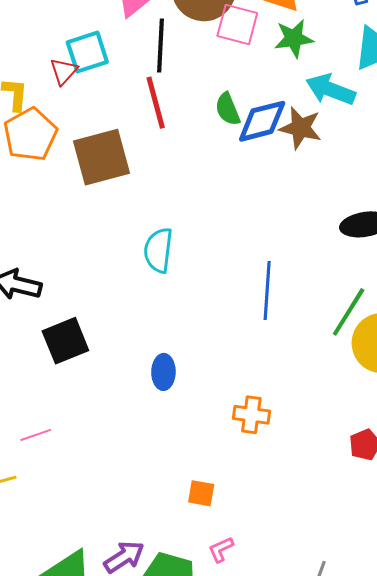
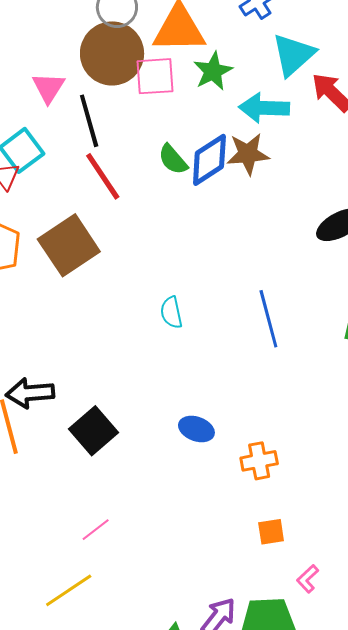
cyan semicircle: (158, 250) -> (171, 312), moved, size x0.7
blue ellipse: (163, 372) -> (196, 429), turned -52
orange cross: (251, 415) -> (259, 461), moved

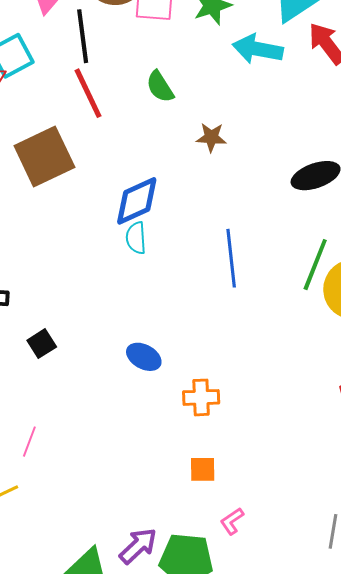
brown star: (248, 154) -> (211, 137), moved, size x0.7
blue diamond: (209, 160) -> (137, 201), moved
black square: (94, 431) -> (42, 344), size x0.6
pink line: (96, 530) -> (29, 442), turned -40

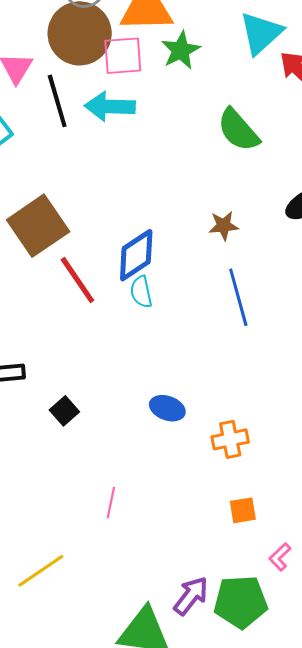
cyan arrow: (258, 49) -> (110, 106), moved
green semicircle: (160, 87) -> (238, 130), moved, size x1.4
red line: (88, 93) -> (77, 280), moved
brown star: (211, 137) -> (224, 226), moved
pink line: (29, 442) -> (111, 503), moved

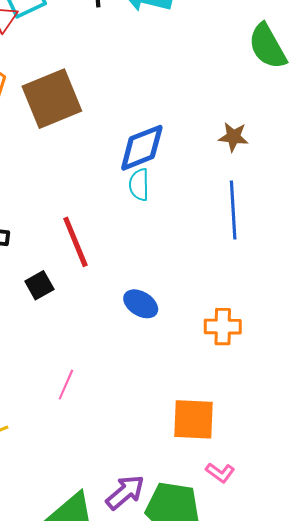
red line: (77, 280) -> (75, 242), moved
orange cross: (230, 439) -> (223, 327), moved
orange square: (243, 510) -> (194, 419), size x1.6
pink L-shape: (280, 557) -> (220, 473), turned -112

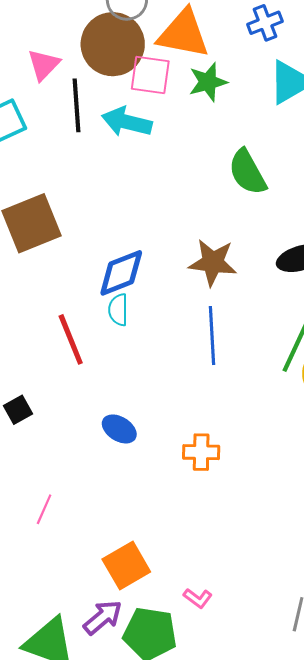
brown star: (233, 137) -> (213, 262), size x1.6
red line: (75, 242) -> (71, 339), moved
orange square: (194, 419) -> (126, 566), moved, turned -33

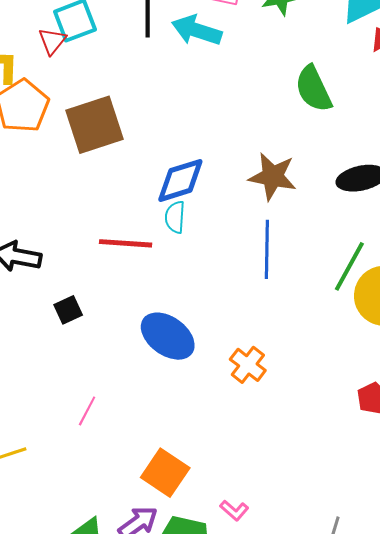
red line: (71, 339) -> (126, 243), turned -68
blue ellipse: (119, 429) -> (168, 336), size x1.6
orange cross: (201, 452) -> (248, 365), turned 33
orange square: (126, 566) -> (165, 473), turned -30

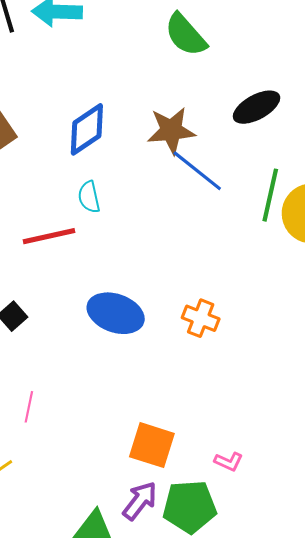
blue diamond: (180, 180) -> (87, 129), moved
blue line: (267, 249) -> (197, 171), moved, turned -36
pink line: (87, 411) -> (29, 407), moved

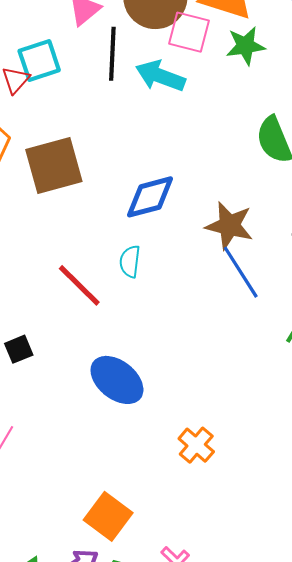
red line: (49, 236) -> (79, 285), turned 38
orange cross: (201, 318) -> (196, 445), moved

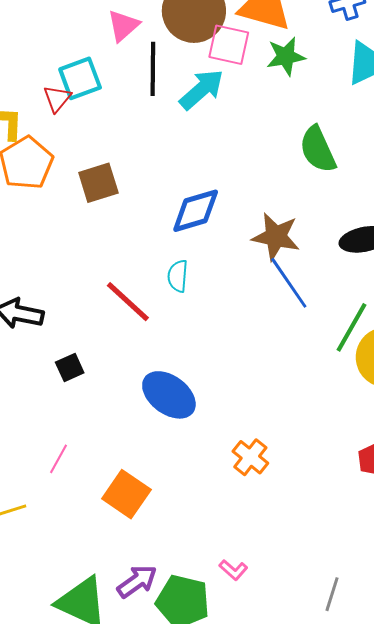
cyan arrow: (160, 76) -> (202, 90), turned 120
brown square: (54, 165) -> (98, 183), size x0.7
orange square: (108, 516) -> (126, 494), moved

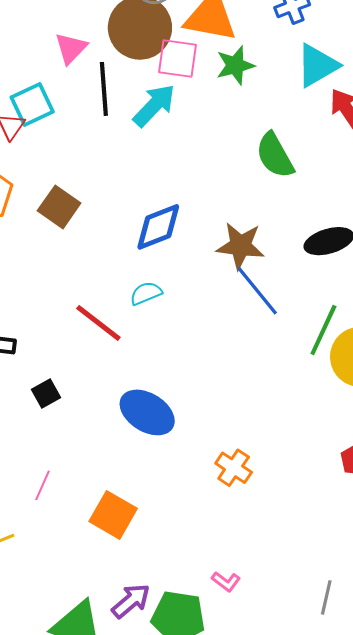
brown square: (98, 183) -> (59, 207), turned -33
cyan semicircle: (178, 276) -> (146, 293), turned 68

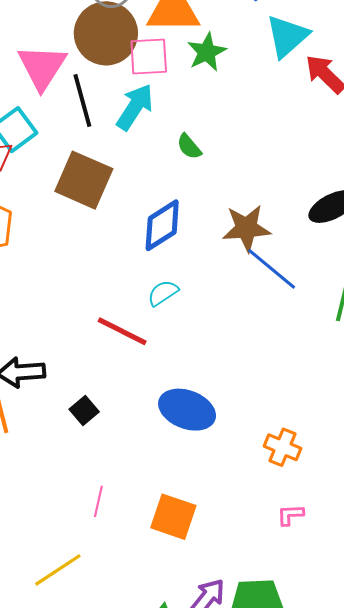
pink triangle: (71, 48) -> (42, 67), size x1.5
green semicircle: (275, 155) -> (189, 147), moved, size x0.6
brown square: (59, 207) -> (84, 180), moved, size x1.4
pink L-shape: (226, 582) -> (290, 515), moved, turned 152

